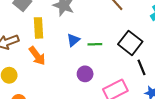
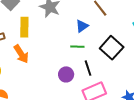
blue triangle: (73, 40) -> (82, 26), moved
black line: (141, 67) -> (88, 68), moved

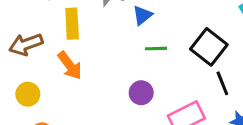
blue triangle: (82, 26) -> (142, 15), moved
black line: (88, 68) -> (222, 83), moved

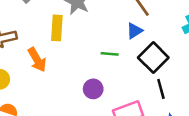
blue triangle: (142, 15) -> (134, 31), moved
yellow rectangle: (72, 24) -> (57, 28), moved

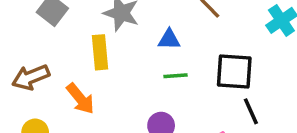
blue triangle: (134, 31) -> (169, 40), moved, turned 42
black square: (153, 58) -> (234, 71), turned -32

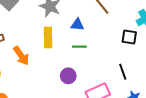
yellow rectangle: (100, 52) -> (48, 37), moved
black square: (234, 71) -> (129, 37), moved, size x0.7

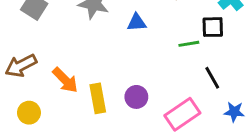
yellow rectangle: (48, 37) -> (98, 98), moved
green line: (79, 47) -> (189, 44), moved

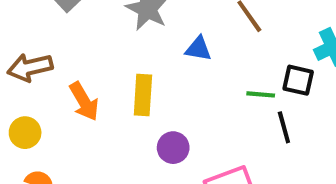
black line: (212, 78) -> (284, 127), moved
yellow rectangle: (98, 98) -> (143, 95), moved

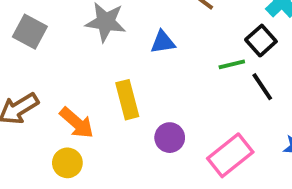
black square: (298, 80) -> (261, 41), turned -36
yellow circle: (25, 133) -> (67, 163), moved

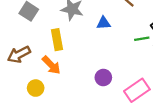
yellow rectangle: (127, 100) -> (57, 40), moved
yellow circle: (67, 163) -> (36, 88), moved

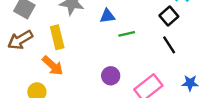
green line: (142, 39) -> (127, 34), moved
brown arrow: (19, 54) -> (20, 40), moved

